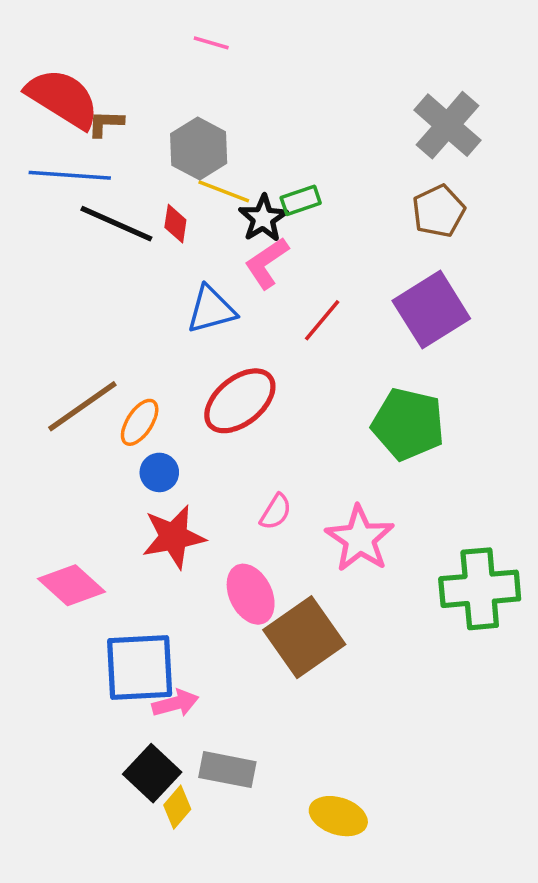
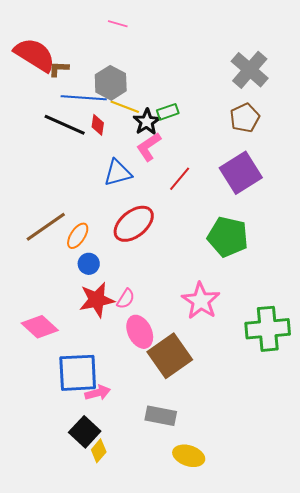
blue line: (70, 175) -> (84, 98), moved
pink semicircle: (276, 512) -> (126, 299), moved
gray rectangle: (227, 770) -> (161, 416), moved

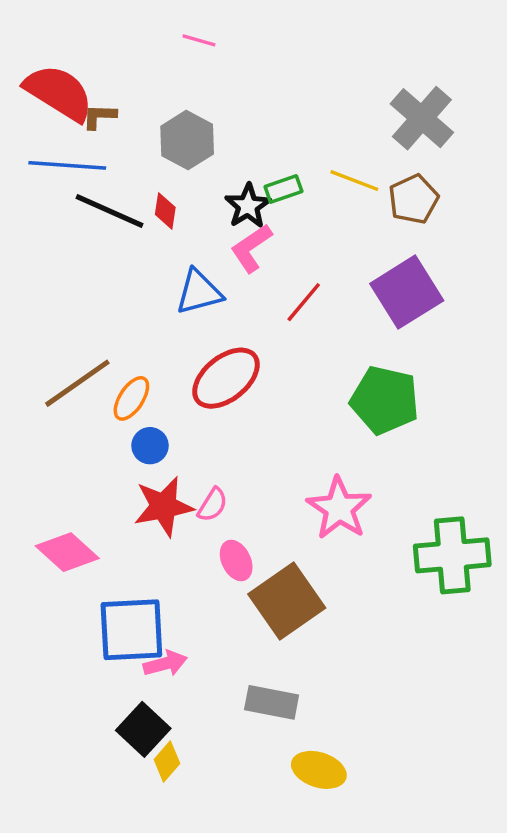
blue line: (84, 98) -> (67, 165), moved
yellow line: (125, 107) -> (354, 181), moved
pink ellipse: (140, 332) -> (236, 561), size x0.7

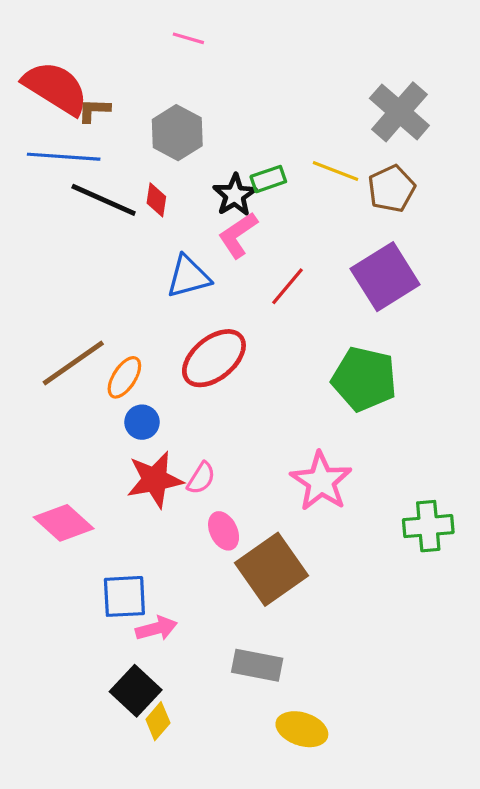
green cross: (452, 555) -> (428, 526), size x0.7
blue square: (131, 630) -> (124, 596), size x0.7

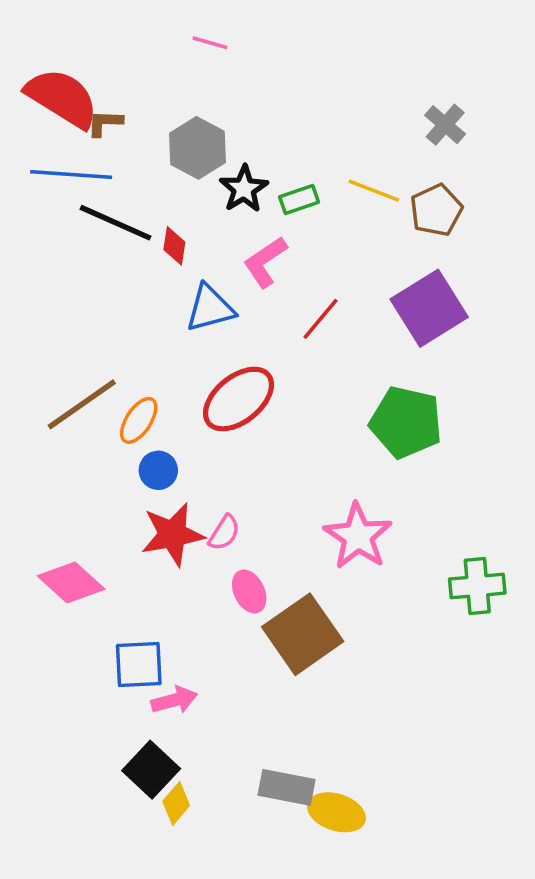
gray cross: (399, 112) -> (445, 125), size x0.6
black star: (235, 195) -> (244, 189), moved
red diamond: (156, 200) -> (174, 246), moved
gray rectangle: (257, 665) -> (287, 787), moved

